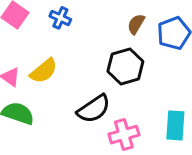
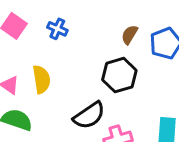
yellow semicircle: (44, 71) -> (41, 79), turned -60

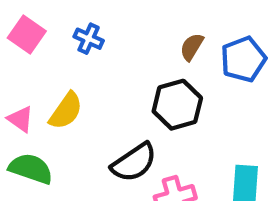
yellow semicircle: (41, 79) -> (66, 111), turned 44

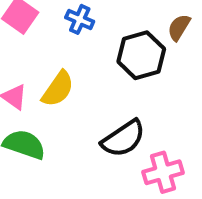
black hexagon: (177, 105) -> (141, 55), moved

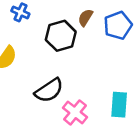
pink cross: (163, 172) -> (75, 112), turned -35

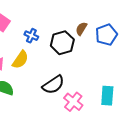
blue cross: (20, 12) -> (31, 36), moved

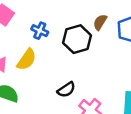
black semicircle: (53, 85) -> (66, 90), size x0.7

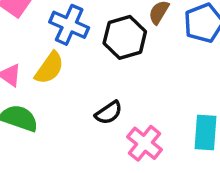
blue cross: (40, 31) -> (69, 25), size x1.5

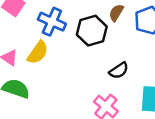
black semicircle: (109, 113) -> (119, 71), moved

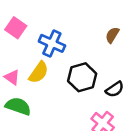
black hexagon: (92, 31) -> (82, 77), moved

